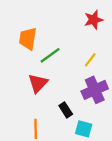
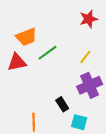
orange trapezoid: (28, 39) -> (26, 37), turned -120
red triangle: (38, 83) -> (17, 62), moved, turned 36

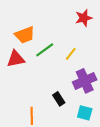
yellow line: (85, 57) -> (71, 54), moved
cyan square: (79, 122) -> (85, 113), moved

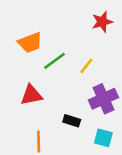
red triangle: (16, 59) -> (31, 95), moved
black rectangle: (59, 99) -> (72, 121), turned -40

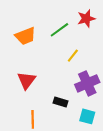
green line: (55, 61) -> (59, 30), moved
red triangle: (31, 95) -> (26, 80), turned -42

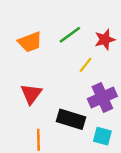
red star: (86, 19) -> (105, 40), moved
black rectangle: (60, 102) -> (71, 119), size x1.6

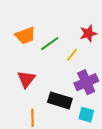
green line: (70, 35) -> (50, 44), moved

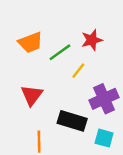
red star: (88, 33) -> (92, 40), moved
yellow line: (72, 55) -> (78, 71), moved

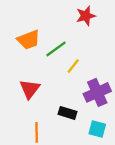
red star: (92, 40) -> (86, 16), moved
black rectangle: (72, 121) -> (67, 113), size x0.7

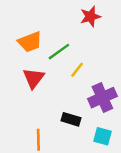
red triangle: (30, 89) -> (34, 78), moved

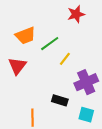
red triangle: (34, 78) -> (17, 66), moved

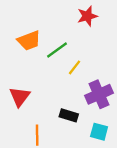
red triangle: (17, 66) -> (20, 97), moved

